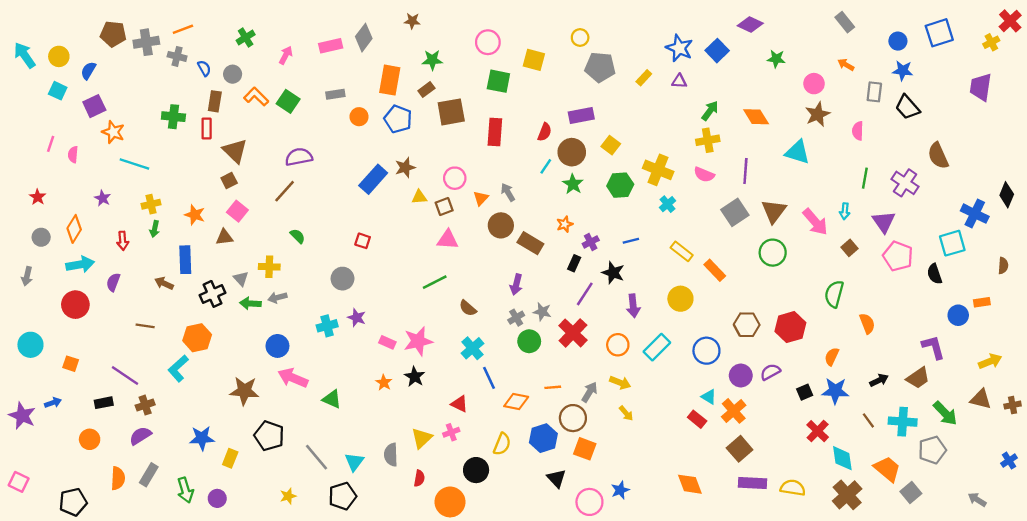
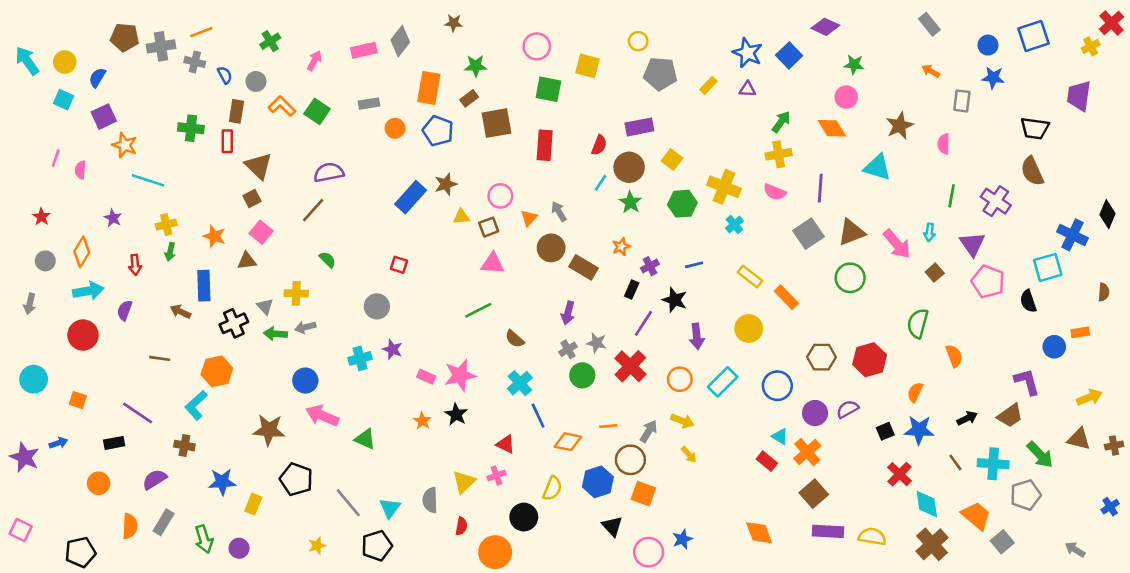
pink circle: (814, 84) -> (846, 97), moved
black trapezoid: (907, 107) -> (1035, 128), moved, turned -40
brown triangle: (774, 211) -> (851, 232), turned 32
brown cross: (145, 405) -> (184, 446), moved, turned 30

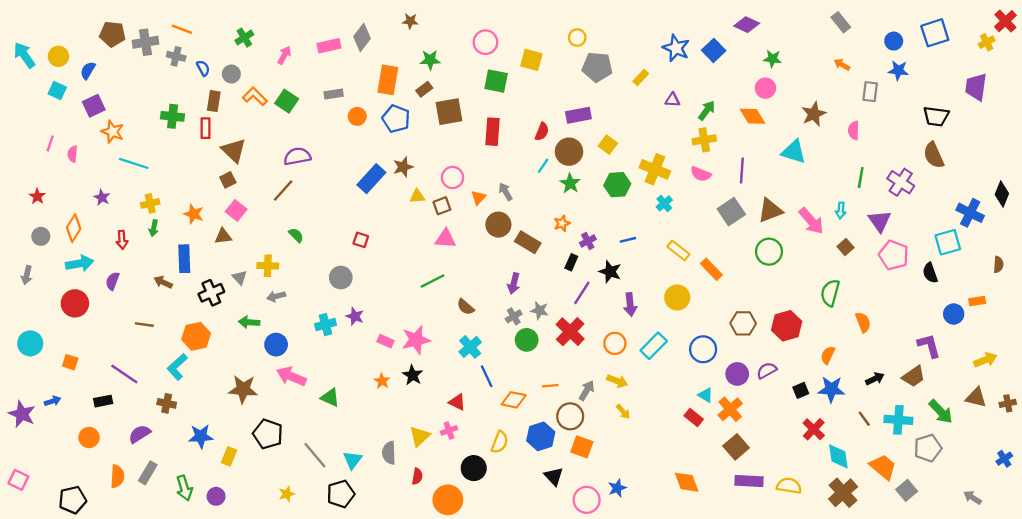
orange line: (201, 32) -> (182, 29), turned 42
purple triangle: (747, 89) -> (673, 100), moved
green arrow: (275, 334) -> (249, 322), moved

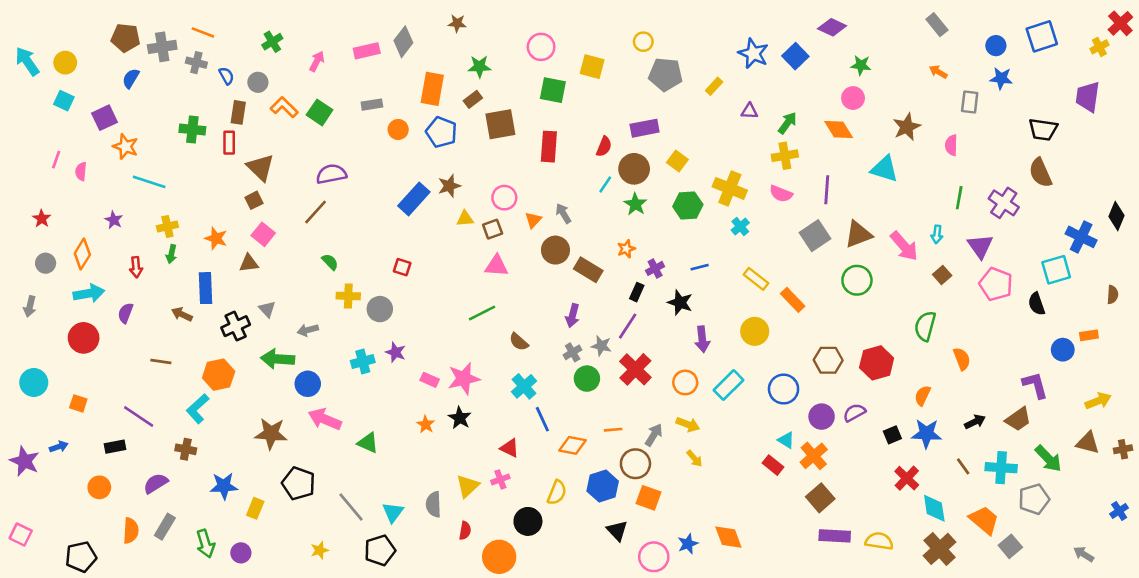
blue semicircle: (88, 70) -> (131, 78), moved
yellow cross: (268, 266) -> (348, 296), moved
purple line: (582, 293) -> (628, 326), moved
green arrow: (249, 322) -> (278, 359), size x1.4
orange diamond: (687, 482) -> (728, 537), moved

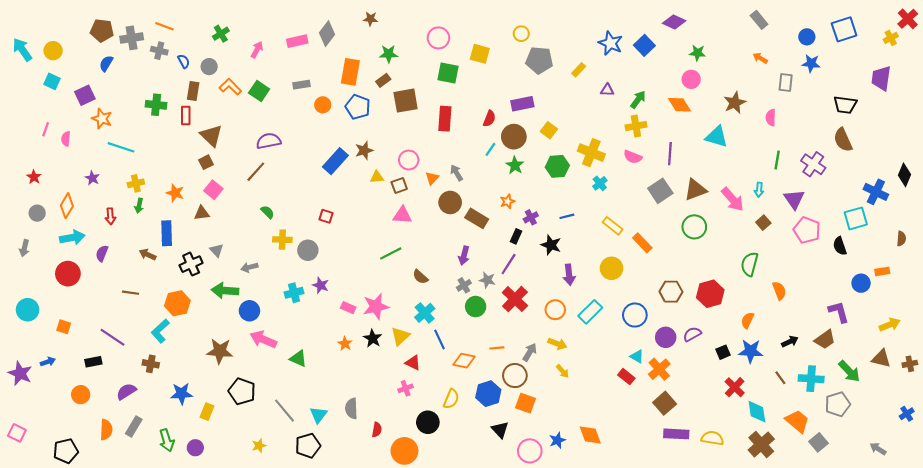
yellow triangle: (468, 486) -> (400, 336), moved

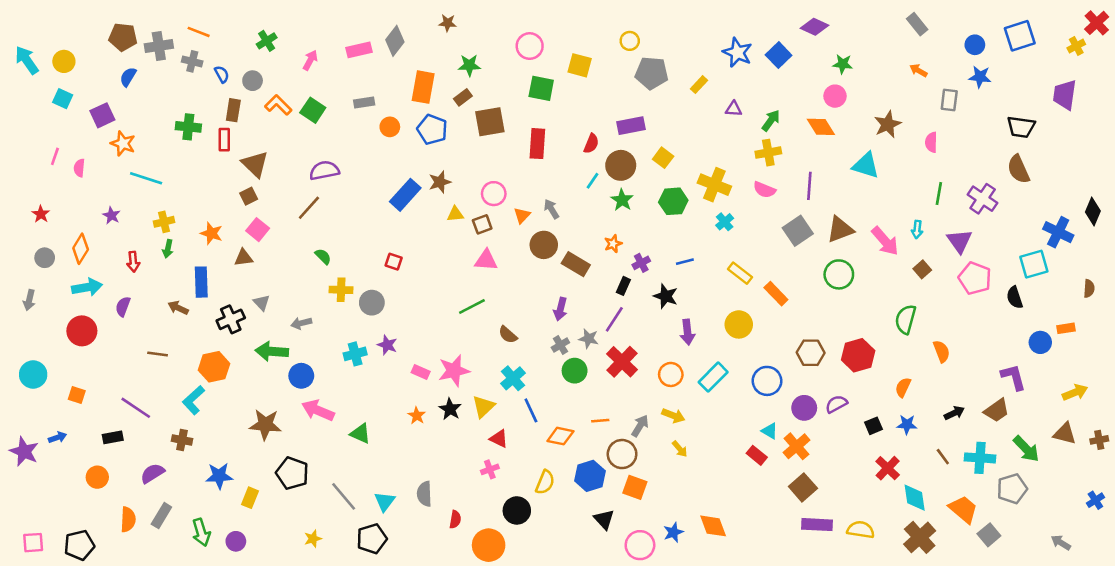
blue star: (751, 351) -> (907, 425), size x0.7
pink square: (17, 433) -> (33, 543), moved, turned -30

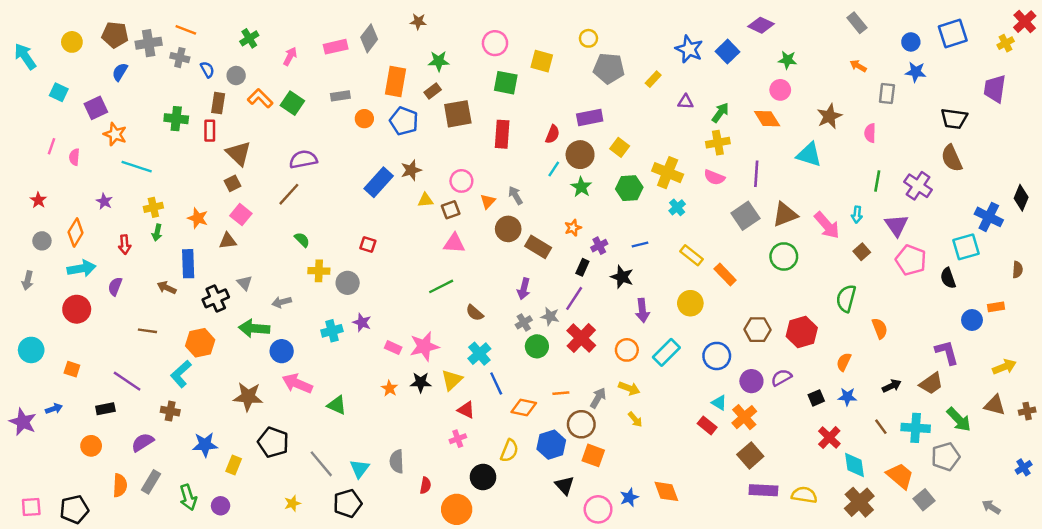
yellow circle: (64, 61) -> (72, 42), moved
black star: (450, 409) -> (421, 382), turned -30

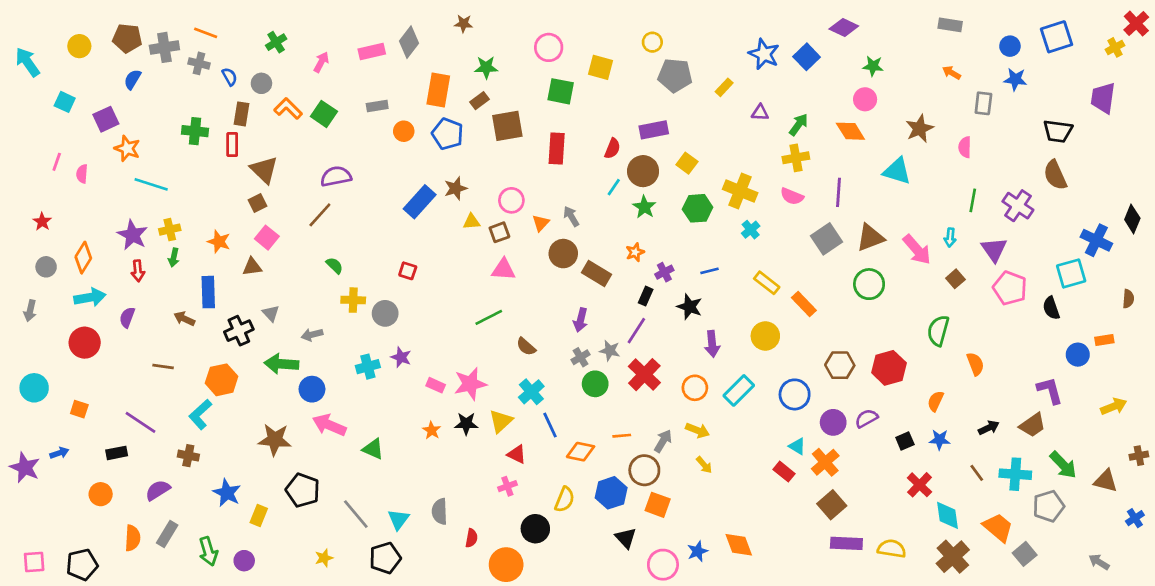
gray rectangle: (857, 23) -> (950, 25), turned -42
purple star: (104, 201) -> (133, 235), moved, size x1.6
brown triangle: (995, 405) -> (1106, 481), moved
blue star: (205, 445) -> (227, 493), turned 30

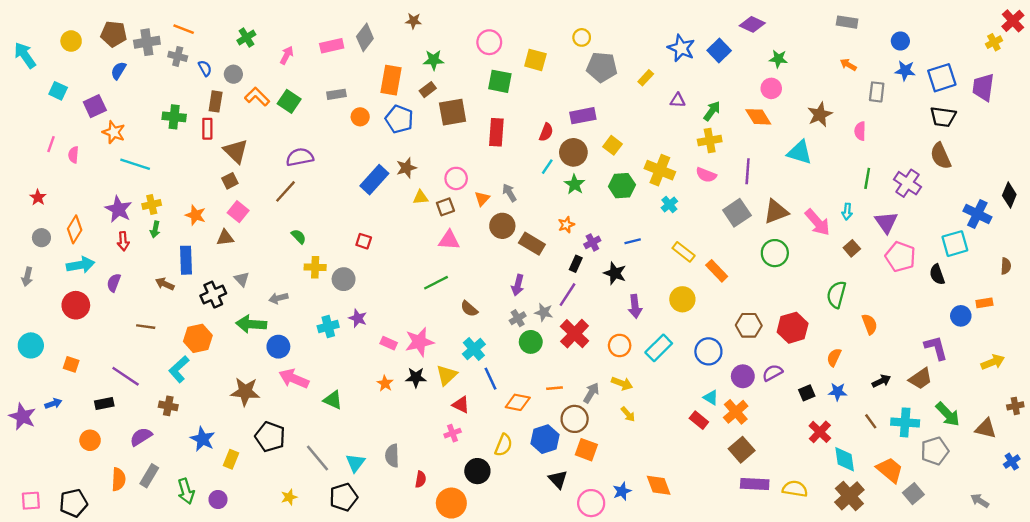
blue square: (1057, 37) -> (942, 78), moved

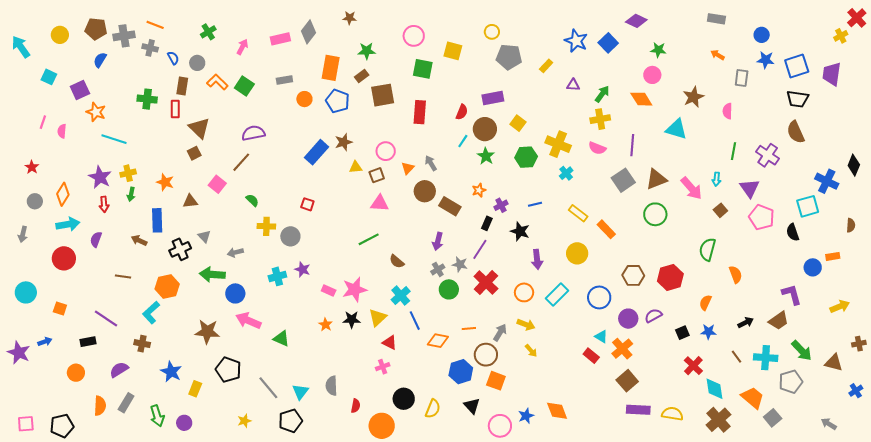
pink square: (238, 212) -> (217, 184), moved
yellow semicircle: (503, 445) -> (433, 409), moved

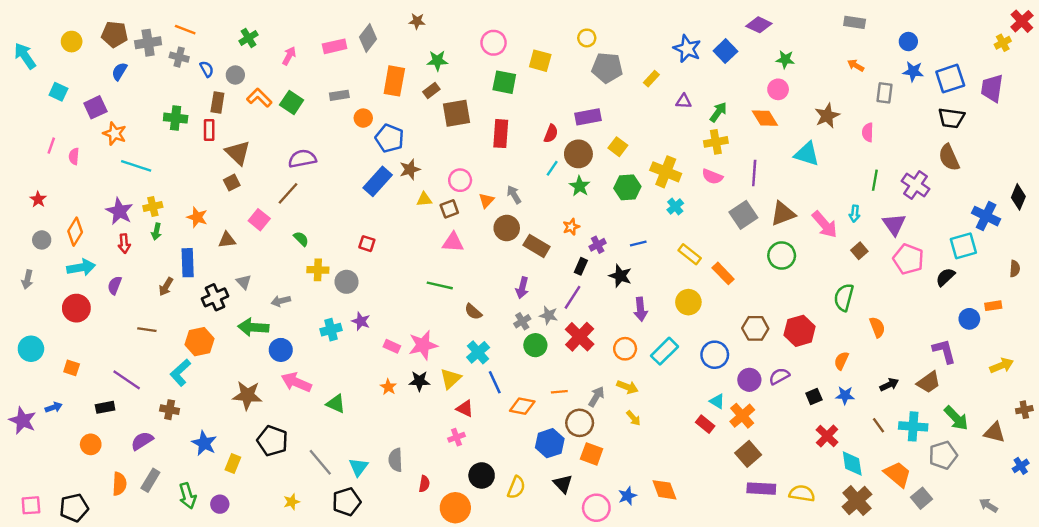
blue pentagon: (338, 101) -> (390, 138), moved
black semicircle: (793, 232) -> (945, 277), turned 66
green line: (369, 239) -> (440, 285), turned 40
brown arrow: (139, 240) -> (166, 287), turned -84

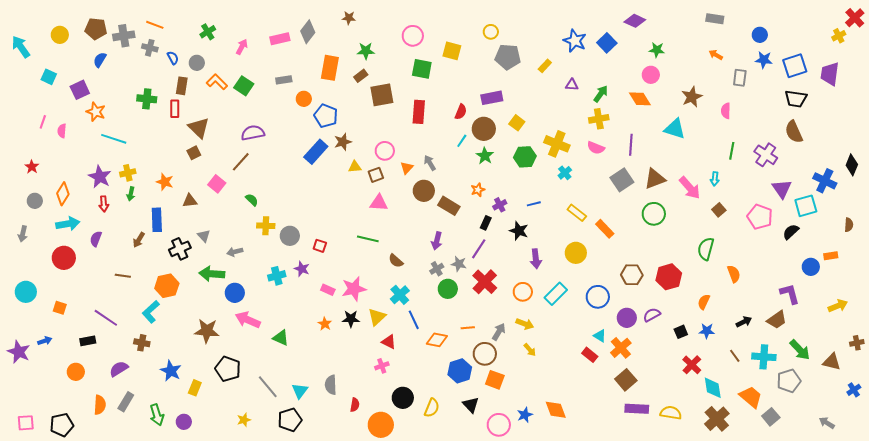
purple triangle: (894, 224) -> (782, 189), moved
red square: (367, 244) -> (320, 246), moved

